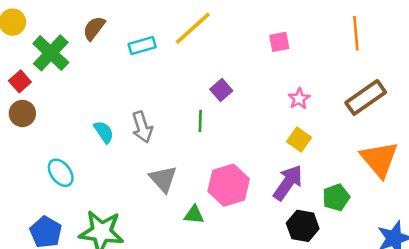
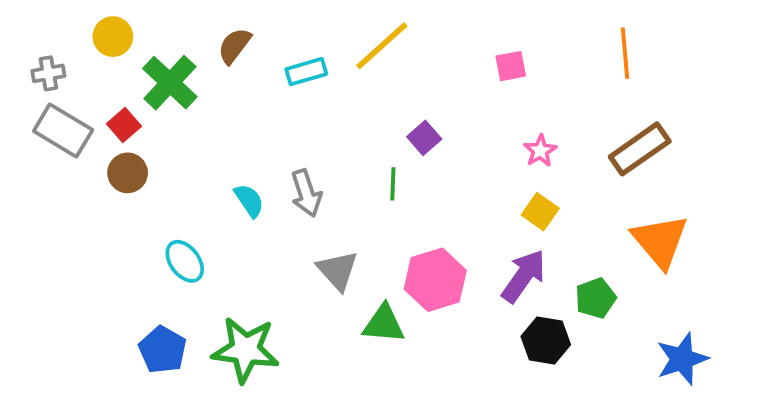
green triangle: (194, 215) -> (384, 324), size x1.4

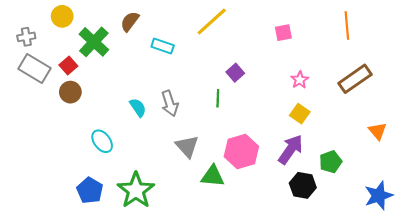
cyan rectangle: (306, 72) -> (163, 46), moved, turned 35
orange triangle: (660, 241) -> (378, 131), moved, size x0.6
green star: (245, 350) -> (136, 190), turned 30

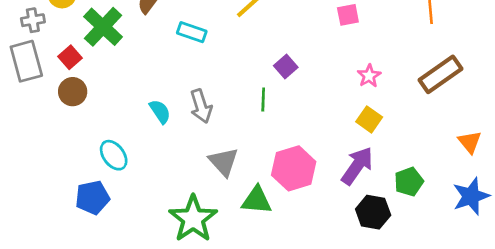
gray cross: (26, 37) -> (33, 20), moved
gray rectangle: (35, 69) -> (26, 61), turned 44
blue pentagon: (90, 190) -> (92, 198), moved, turned 30
green star: (136, 190) -> (193, 219), moved
blue star: (379, 196) -> (471, 196), moved

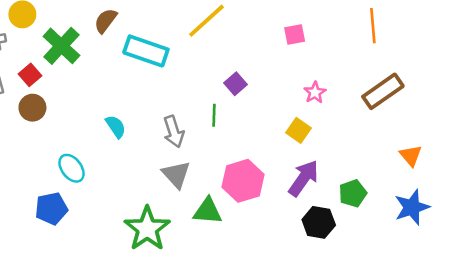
cyan rectangle: (192, 32) -> (146, 51), size x1.6
gray arrow: (201, 106) -> (174, 132), moved
yellow square: (369, 119) -> (298, 130), moved

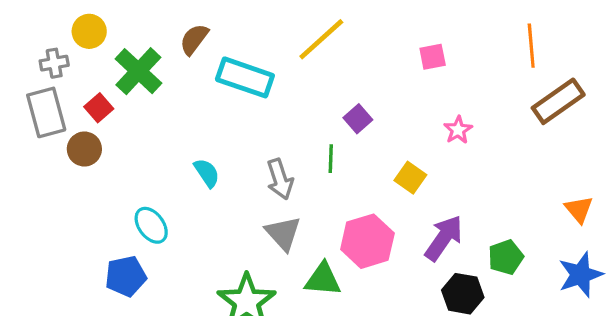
brown rectangle: (383, 91) -> (558, 101), moved
brown circle: (32, 108) -> (84, 149), moved
yellow square: (298, 130) -> (410, 178), moved

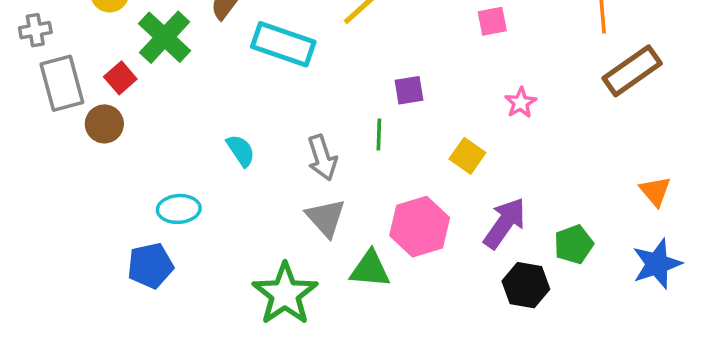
gray cross: (54, 63) -> (35, 30), moved
purple square: (358, 119) -> (409, 90), turned 32
cyan ellipse: (151, 225) -> (179, 209), turned -57

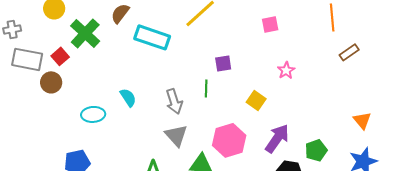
brown rectangle: (632, 71) -> (349, 52), size x0.6
gray rectangle: (62, 83) -> (27, 59), turned -64
cyan ellipse: (179, 209) -> (93, 114), moved

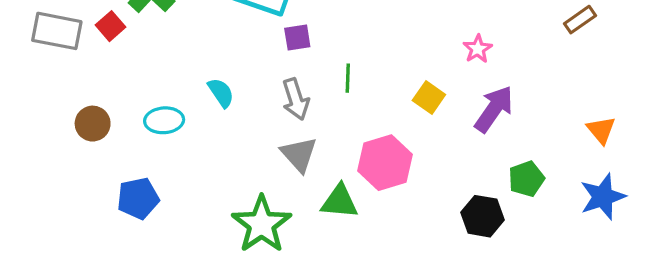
purple square: (223, 63) -> (297, 37), moved
brown circle: (51, 82) -> (93, 124), moved
purple arrow: (277, 138) -> (494, 109), moved

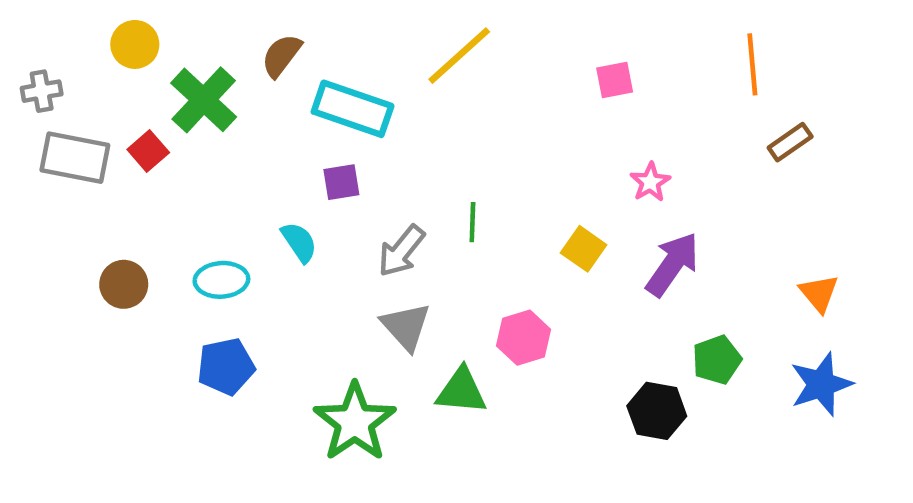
purple square: (297, 37) -> (341, 182), moved
gray arrow: (296, 99) -> (401, 251), turned 57
pink hexagon: (385, 163) -> (524, 338), size x0.7
blue pentagon: (138, 198) -> (226, 366), moved

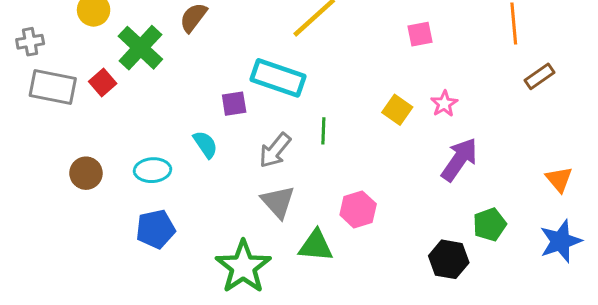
cyan rectangle: (353, 109) -> (278, 78), moved
yellow square: (584, 249) -> (397, 110), moved

